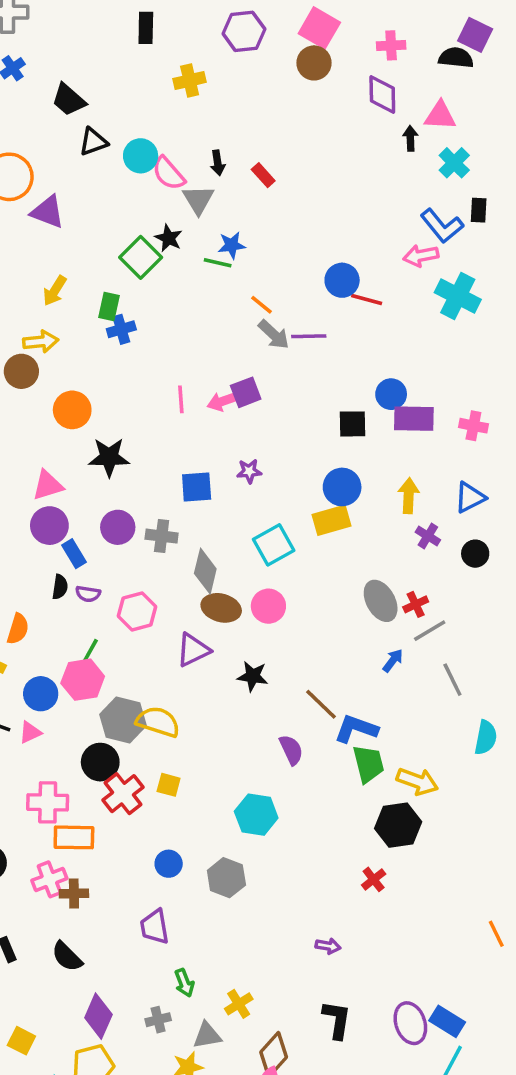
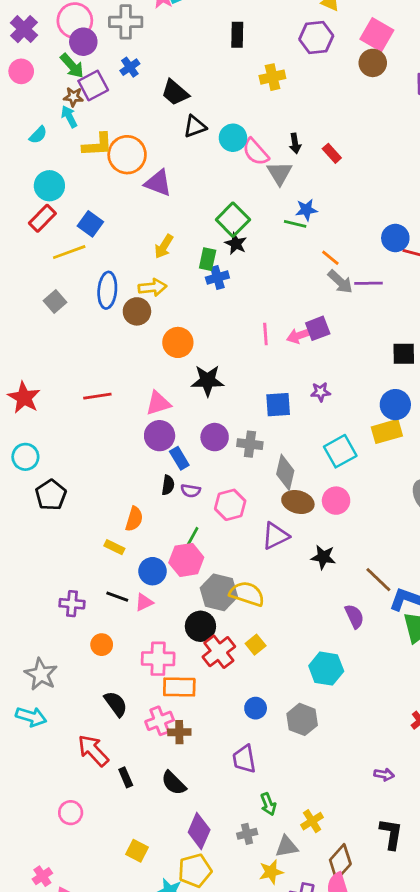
black star: (169, 238) -> (236, 244), moved
yellow square: (169, 785) -> (256, 645), turned 36

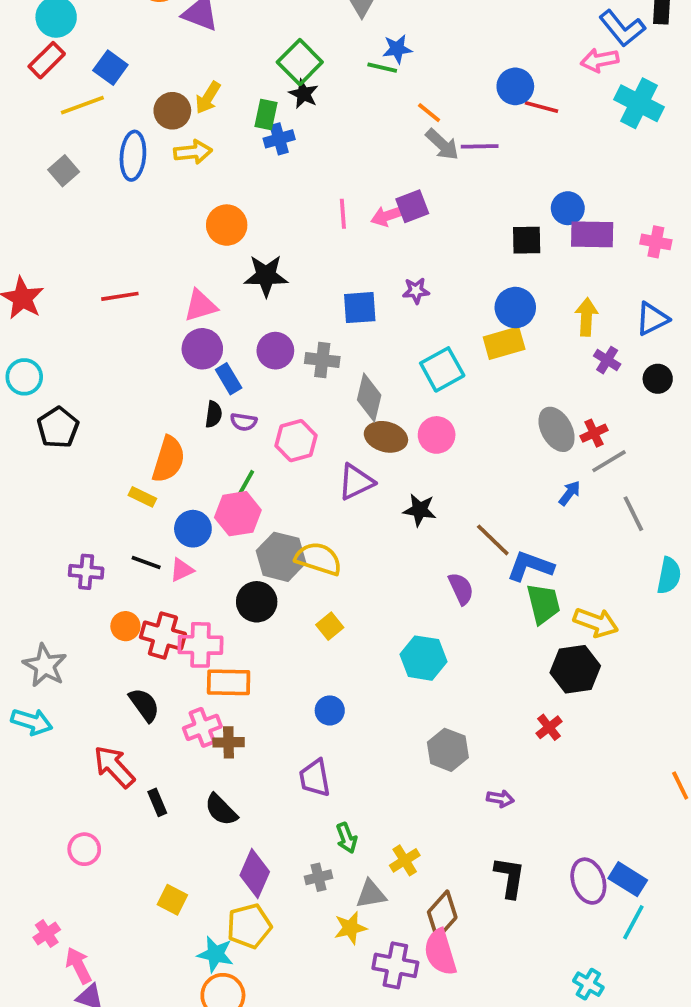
brown circle: (137, 311) -> (172, 111), moved
orange semicircle: (134, 519) -> (169, 459), size x1.4
red cross: (219, 652) -> (163, 636), moved, turned -36
gray hexagon: (302, 719) -> (448, 750), moved

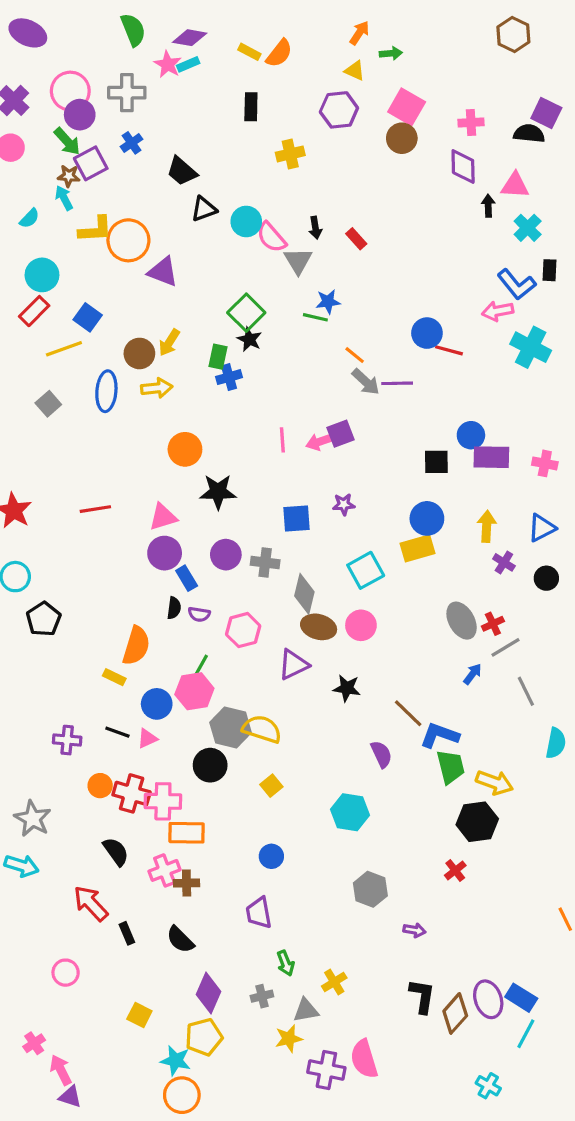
brown diamond: (442, 915) -> (455, 1013), moved

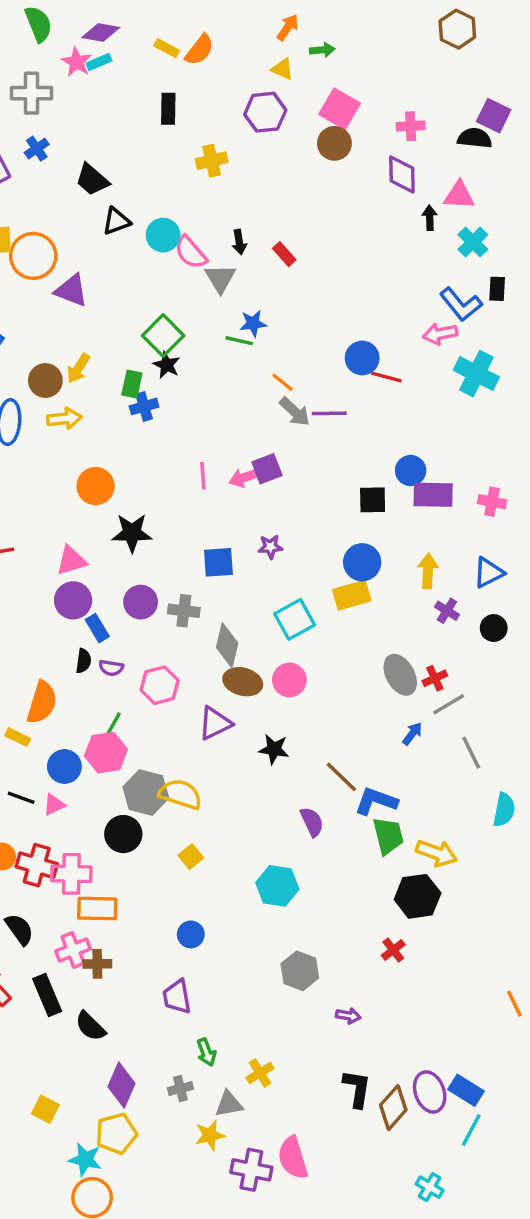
black rectangle: (127, 933) -> (47, 995), moved, size x1.6

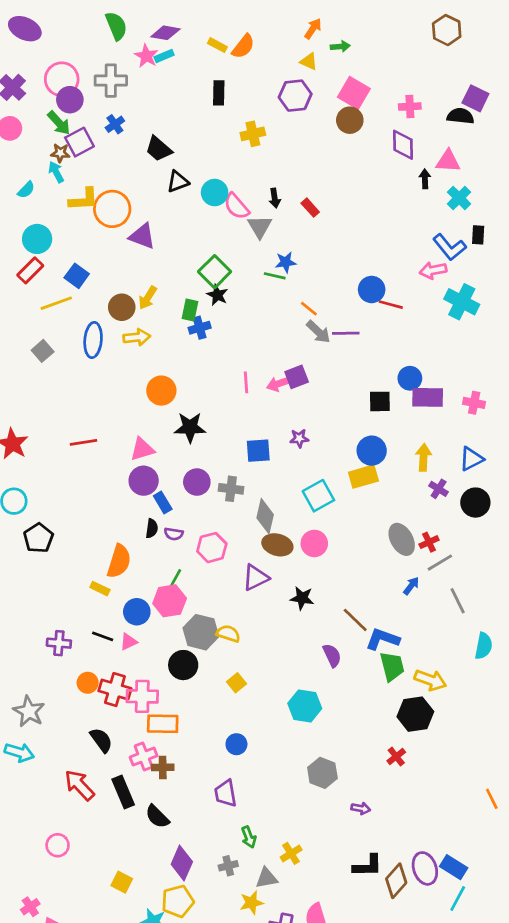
black circle: (494, 628) -> (475, 503), size x1.4
yellow semicircle: (180, 794) -> (228, 634), size x0.7
black L-shape: (357, 1088) -> (368, 866), turned 80

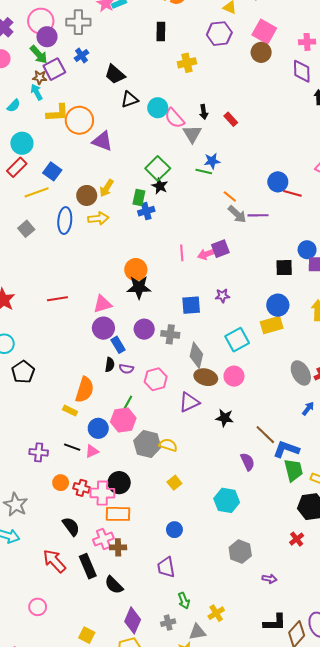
orange circle: (161, 391) -> (136, 270), moved
black circle: (183, 665) -> (119, 483), moved
red cross: (115, 690) -> (81, 488), size x0.7

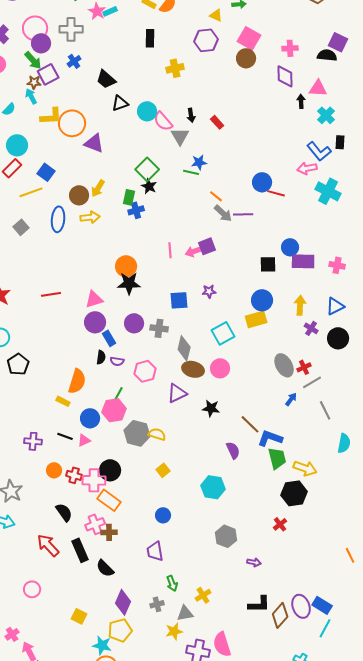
orange rectangle: (118, 514) -> (109, 500), turned 35

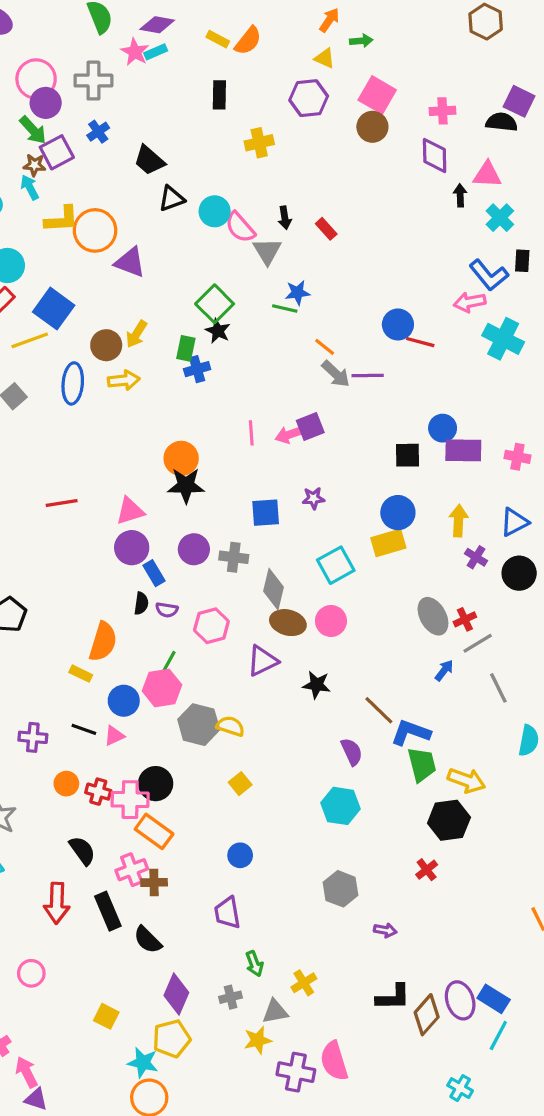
blue square: (46, 172) -> (54, 309), size x1.4
cyan hexagon: (213, 487) -> (341, 806), moved
red arrow: (48, 545) -> (57, 903), turned -135

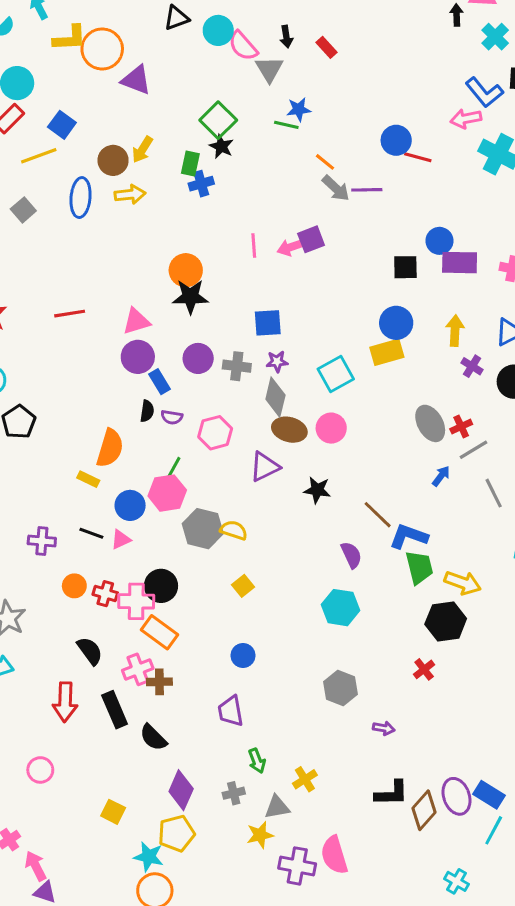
blue square: (54, 309) -> (62, 125), size x0.7
purple star: (313, 498) -> (277, 362), moved

